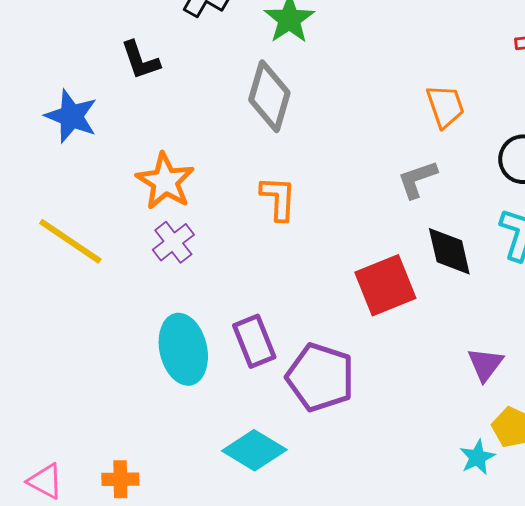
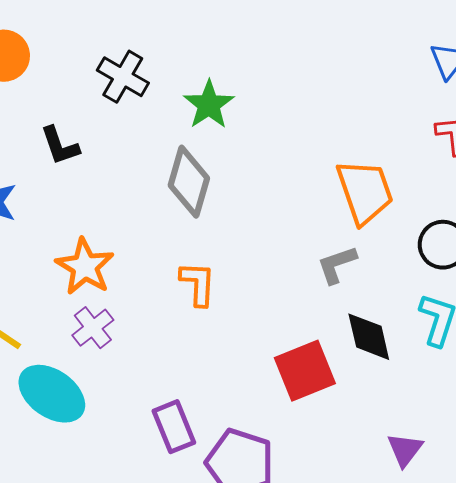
orange trapezoid: (445, 106) -> (365, 192), size x1.5
cyan ellipse: (183, 349) -> (52, 394), moved, turned -42

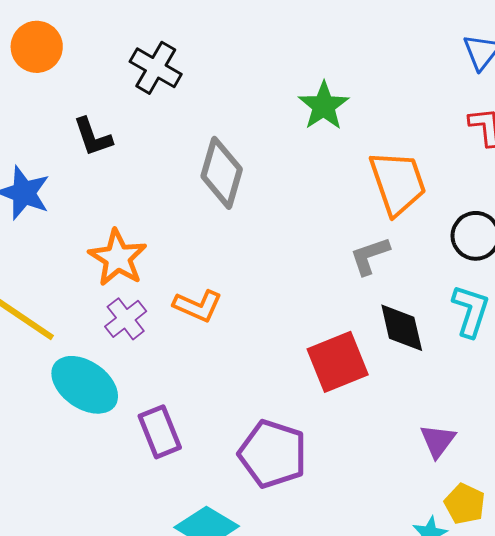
green star: (209, 105) -> (324, 106), moved
orange L-shape: (198, 284) -> (198, 306), moved, turned 111
purple rectangle: (174, 427) -> (160, 432), moved

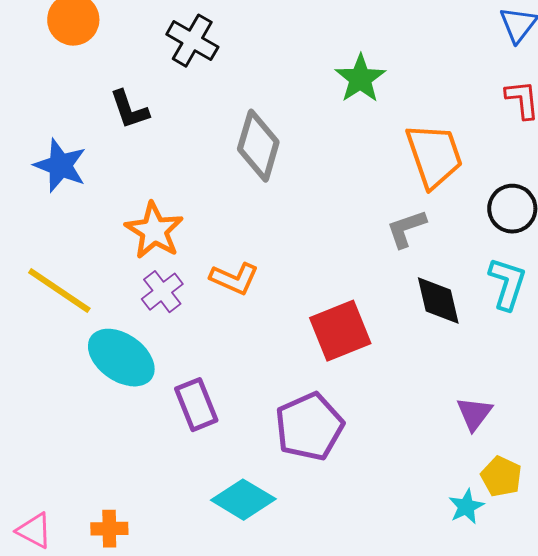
red square: (338, 362) -> (340, 331), moved
purple pentagon: (273, 454) -> (309, 427), turned 30

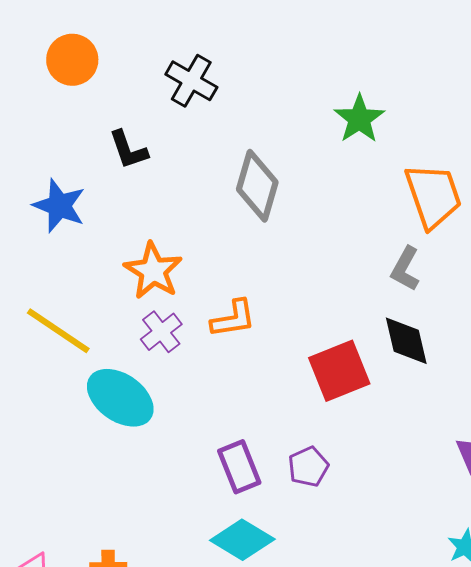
gray L-shape: (406, 229) -> (405, 269), turned -42
orange L-shape: (234, 279) -> (233, 319), turned -33
black diamond: (438, 301) -> (406, 341), moved
purple rectangle: (196, 405) -> (239, 467), moved
purple pentagon: (309, 427) -> (308, 467), size x0.6

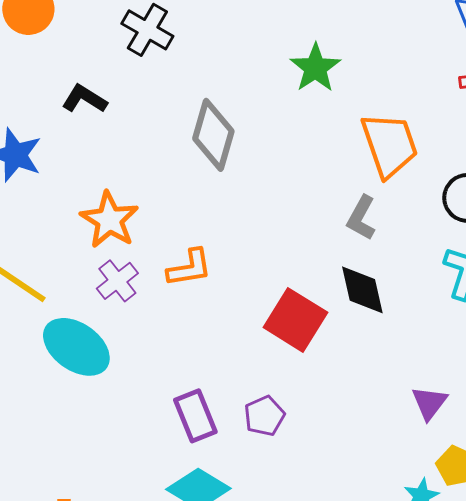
black L-shape: (128, 150) -> (84, 99), turned 141
red square: (339, 371) -> (295, 320), turned -36

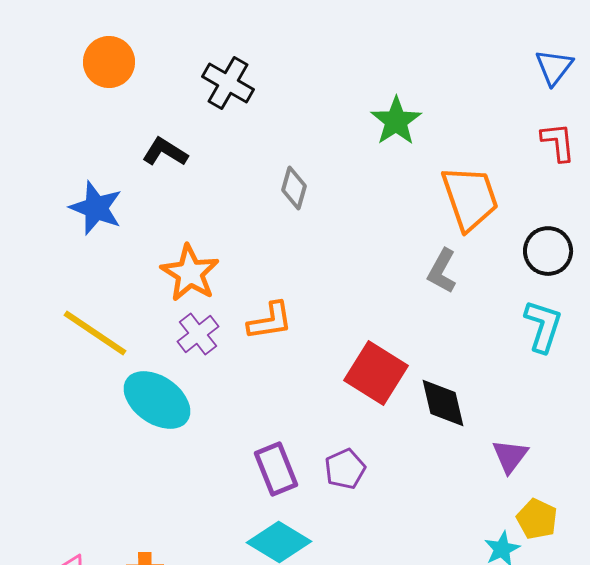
gray diamond: (213, 135) -> (294, 188), size x0.6
black diamond: (362, 290) -> (443, 403), moved

